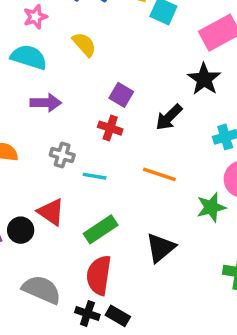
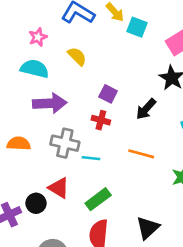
purple arrow: (46, 103) -> (50, 103), size x1.4
gray cross: (62, 155) -> (65, 143), size x1.5
black triangle: (161, 248) -> (148, 228), moved

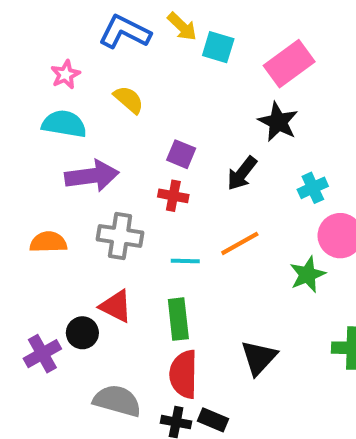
orange line: (141, 154) -> (240, 243), turned -40
cyan line: (91, 158) -> (185, 261), moved
green rectangle: (98, 199) -> (178, 319), turned -55

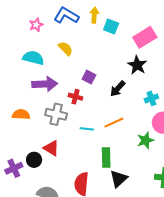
yellow arrow: (182, 27) -> (94, 15), turned -133
pink star: (65, 74) -> (36, 25), moved
red cross: (173, 196) -> (75, 97), moved
green rectangle: (178, 319) -> (106, 157), moved

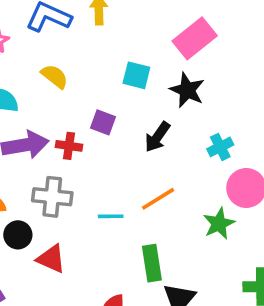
cyan square: (111, 26) -> (136, 75), moved
red cross: (75, 97) -> (69, 146), moved
black circle: (34, 160) -> (18, 235), moved

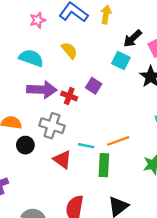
black arrow: (157, 137) -> (133, 38), moved
red triangle: (51, 259) -> (62, 160), moved
green rectangle: (152, 263) -> (104, 165), moved

